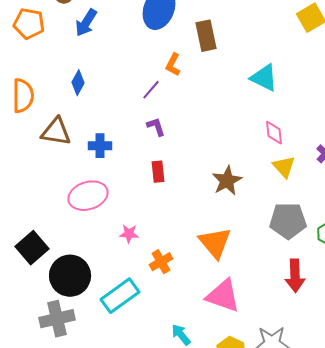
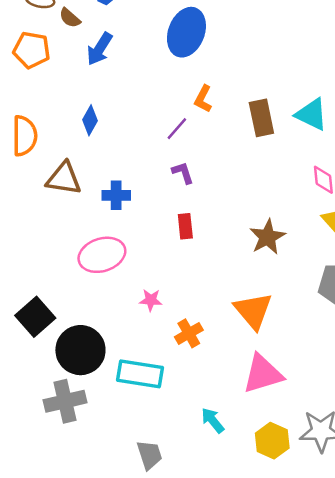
brown rectangle: (206, 36) -> (261, 118), moved
cyan rectangle: (120, 296) -> (140, 374), turned 45
pink triangle: (223, 296) -> (263, 374), turned -36

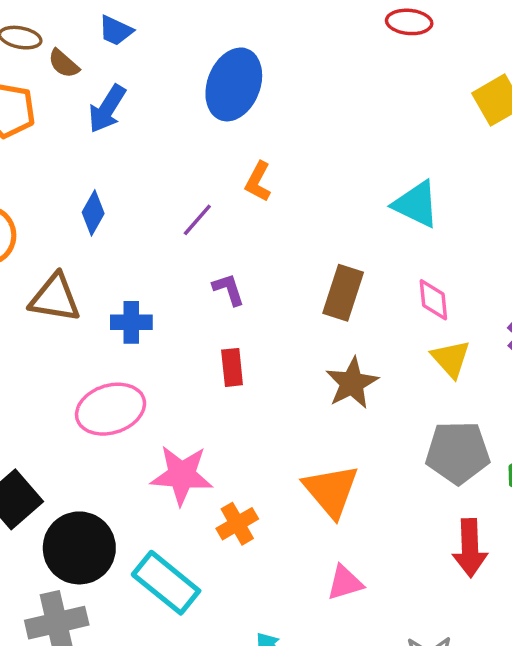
brown rectangle: (261, 118) -> (343, 293), moved, turned 30
purple line: (177, 129) -> (197, 220), moved
pink star: (151, 300) -> (182, 475), size x1.8
cyan rectangle: (140, 374) -> (166, 583), turned 30
pink triangle: (263, 374) -> (345, 583), size x0.6

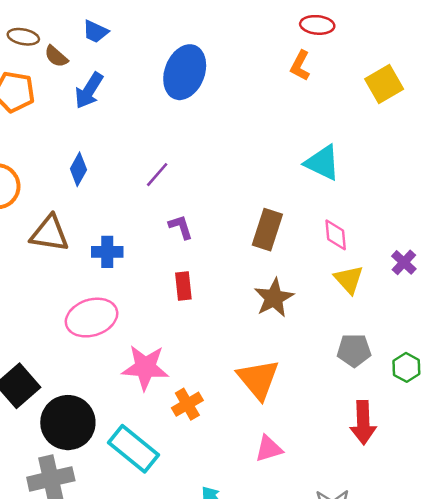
orange L-shape: (258, 182) -> (300, 66), moved
gray pentagon: (458, 452) -> (354, 350), size x0.7

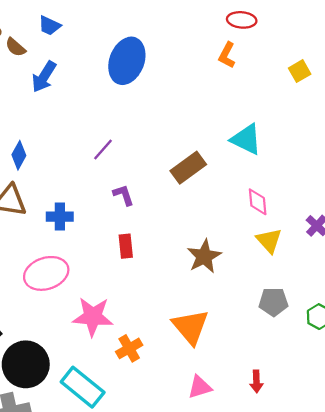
yellow square: (384, 84) -> (300, 71), size x0.7
blue diamond: (78, 169) -> (19, 155), moved
brown rectangle: (267, 230) -> (188, 168), moved, turned 36
red arrow: (363, 423) -> (256, 381), moved, size x0.6

